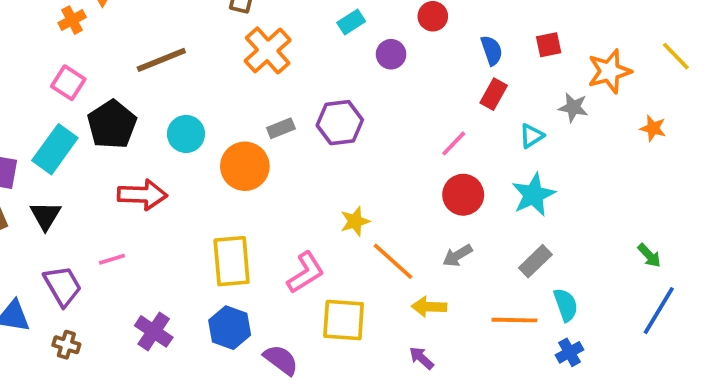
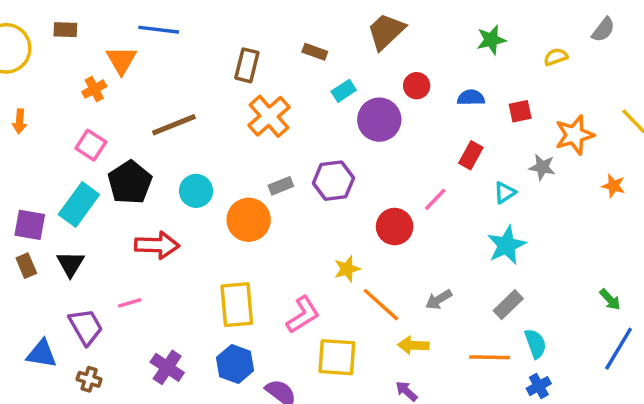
blue semicircle: (492, 50) -> (471, 98), moved, turned -72
purple circle: (391, 54) -> (379, 120), size x1.6
red circle: (463, 195) -> (395, 227), moved

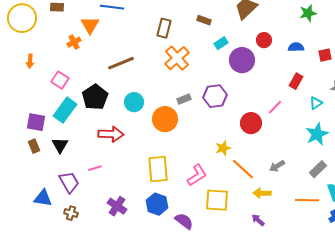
pink square: (91, 145) -> (60, 80), moved

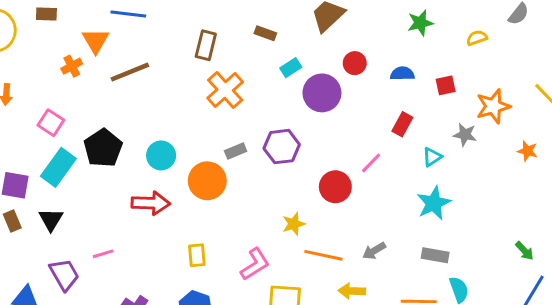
brown line: (121, 63) -> (130, 72), moved
red arrow: (111, 134) -> (151, 203), moved
yellow rectangle: (158, 169) -> (197, 255), size x0.6
orange line: (243, 169) -> (323, 255), turned -30
gray rectangle: (318, 169) -> (435, 255), turned 54

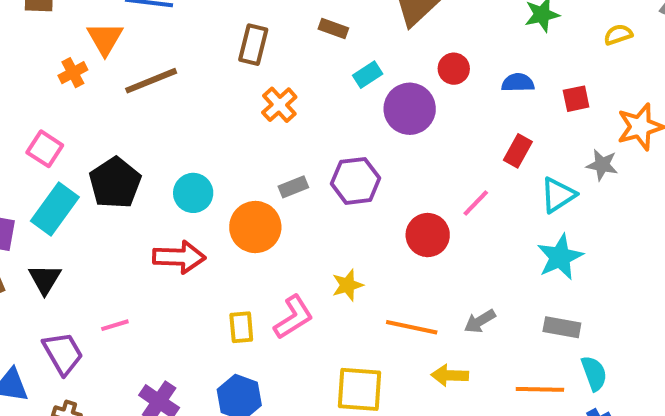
orange cross: (225, 90) -> (279, 105), size x0.7
cyan triangle: (432, 157) -> (558, 195), size x1.4
yellow star: (294, 224) -> (348, 285), moved
pink L-shape: (255, 264) -> (293, 317), moved

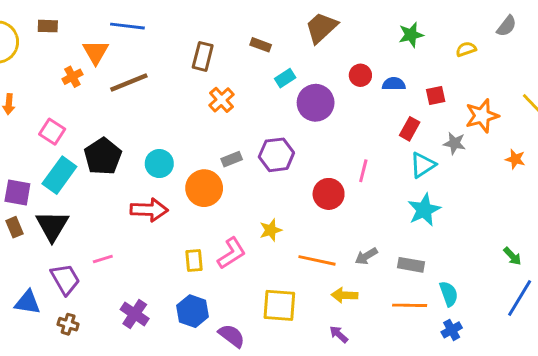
red circle: (454, 69) -> (360, 75), moved
red rectangle: (518, 151) -> (410, 129), moved
pink line: (476, 203) -> (363, 171), turned -30
black triangle: (45, 279) -> (52, 226), size x1.4
gray rectangle: (562, 327) -> (411, 265), moved

